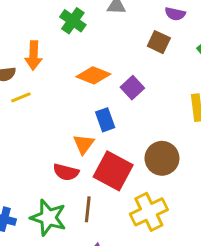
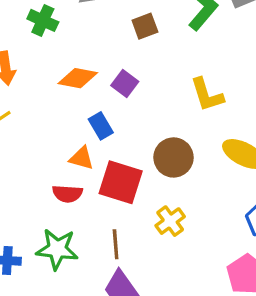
brown square: (159, 42) -> (145, 26), turned -35
orange triangle: (84, 144) -> (82, 158), turned -40
brown line: (88, 209) -> (116, 244), moved
yellow cross: (149, 212) -> (170, 221), size x0.7

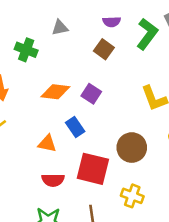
brown square: (145, 26) -> (104, 49), turned -30
orange triangle: (82, 158) -> (47, 144), moved
yellow cross: (170, 221) -> (132, 196), turned -30

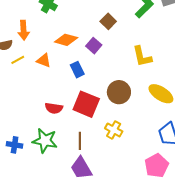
brown square: (104, 49) -> (108, 21), moved
orange triangle: (47, 144) -> (44, 60), moved

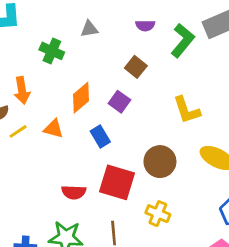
orange diamond: (66, 40) -> (81, 98), turned -50

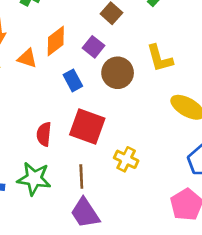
orange triangle: (53, 129) -> (27, 58), moved
brown circle: (160, 162) -> (118, 73), moved
red semicircle: (74, 192) -> (44, 134), turned 90

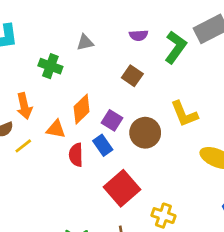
purple square: (94, 47) -> (112, 120), moved
red square: (87, 126) -> (122, 188), turned 36
red semicircle: (44, 134) -> (76, 155), moved

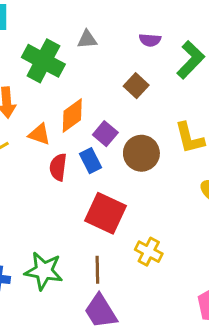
green cross: (50, 66) -> (43, 61), size x1.5
red square: (122, 188) -> (106, 213), turned -32

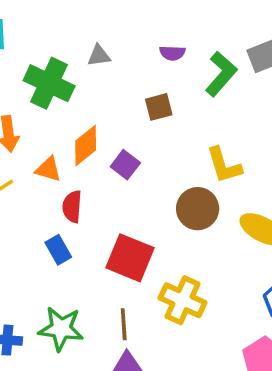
brown square: (136, 86) -> (159, 107), turned 35
brown circle: (141, 153) -> (198, 209), moved
blue rectangle: (91, 161) -> (58, 250), moved
yellow cross: (149, 252) -> (183, 300), size x1.4

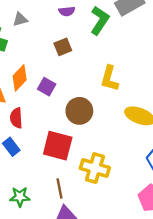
yellow L-shape: (224, 165) -> (109, 78), turned 40
brown circle: (198, 209) -> (79, 111), moved
green star: (61, 329) -> (20, 197), size x0.7

